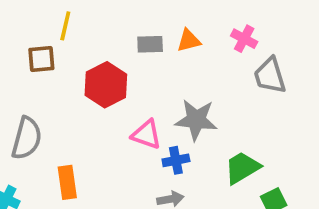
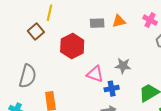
brown square: (41, 59) -> (36, 31), turned -35
gray star: (196, 120) -> (123, 66), size x0.7

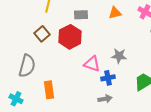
gray rectangle: (97, 23) -> (81, 15), moved
brown square: (36, 31) -> (42, 34), moved

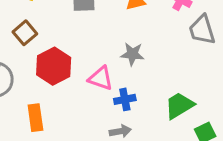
red hexagon: (70, 37) -> (54, 66), moved
gray star: (119, 56) -> (132, 54), moved

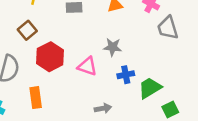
blue cross: (125, 99) -> (126, 75), moved

